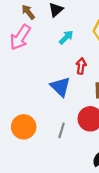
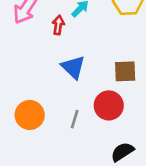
red arrow: (81, 66) -> (58, 25), moved

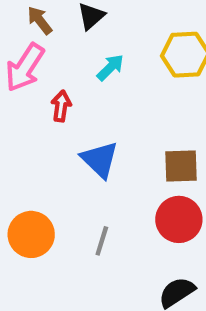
red arrow: (58, 25) -> (61, 106), moved
red circle: (109, 105) -> (179, 219), moved

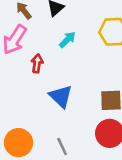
gray line: (102, 241) -> (62, 147), turned -42

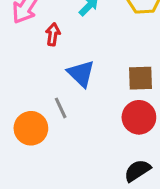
gray line: (62, 147) -> (61, 108), moved

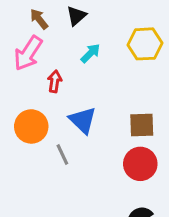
orange circle: (31, 128) -> (31, 126), moved

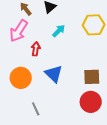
gray line: (62, 155) -> (36, 109), moved

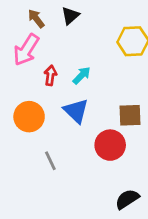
cyan arrow: (59, 31) -> (82, 75), moved
red circle: (91, 102) -> (110, 145), moved

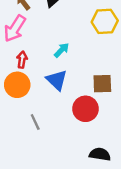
red arrow: (50, 75) -> (22, 60), moved
black semicircle: (127, 199) -> (100, 154), turned 42

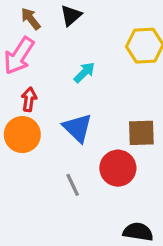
cyan arrow: (62, 50) -> (84, 72), moved
gray line: (35, 122) -> (73, 185), moved

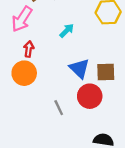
blue triangle: (78, 128) -> (79, 69), moved

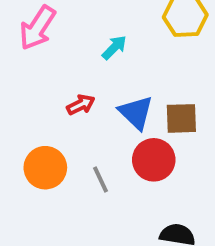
red arrow: (29, 49) -> (81, 105), moved, turned 56
orange circle: (24, 73) -> (45, 168), moved

